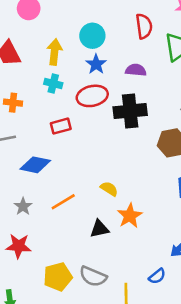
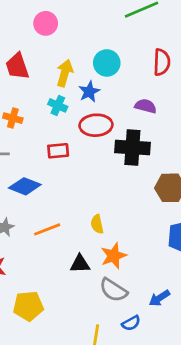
blue star: (96, 64) -> (89, 92), moved
yellow semicircle: (109, 189) -> (97, 224), turned -144
gray semicircle: (93, 276) -> (113, 290), moved

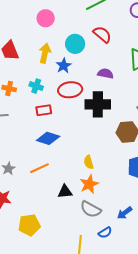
pink circle: (46, 23) -> (46, 18), moved
red semicircle: (162, 62) -> (102, 34), moved, turned -48
cyan cross: (58, 105) -> (36, 86), moved
blue diamond: (25, 186) -> (48, 138), moved
yellow semicircle: (97, 224) -> (89, 162), moved

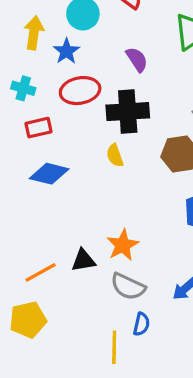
purple semicircle: (105, 74) -> (137, 59), turned 49
yellow semicircle: (89, 162) -> (115, 155), moved
orange line: (39, 168) -> (41, 272), moved
blue semicircle: (105, 233) -> (141, 324), moved, turned -40

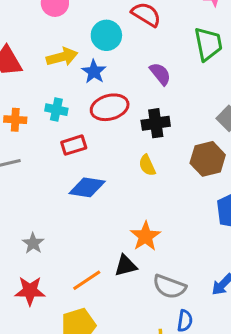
yellow arrow: (34, 33) -> (62, 57), turned 72
black cross: (128, 112) -> (156, 123), size x0.7
orange star: (123, 245) -> (145, 236), moved

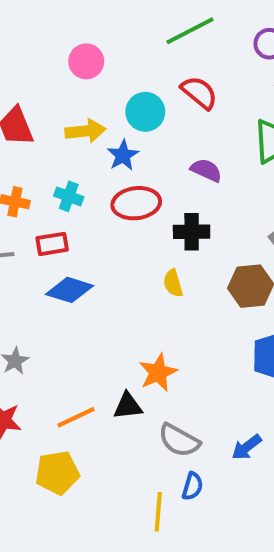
purple semicircle: (160, 74) -> (206, 170), turned -35
red rectangle: (74, 145) -> (52, 244), moved
blue diamond: (87, 187) -> (70, 290), moved

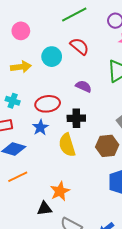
blue star: (123, 155) -> (40, 127), moved
yellow semicircle: (173, 283) -> (67, 145), size x1.6
orange line: (76, 417) -> (18, 177), moved

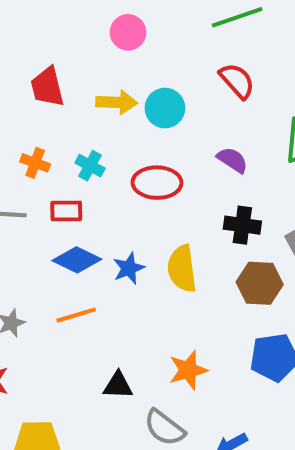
cyan circle: (52, 57) -> (165, 108), moved
black cross: (76, 118) -> (242, 225), moved
blue star: (40, 127) -> (129, 268), moved
orange star: (60, 191) -> (188, 370), moved

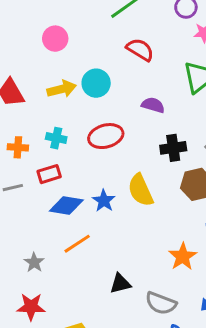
orange star: (188, 370) -> (183, 257), moved

